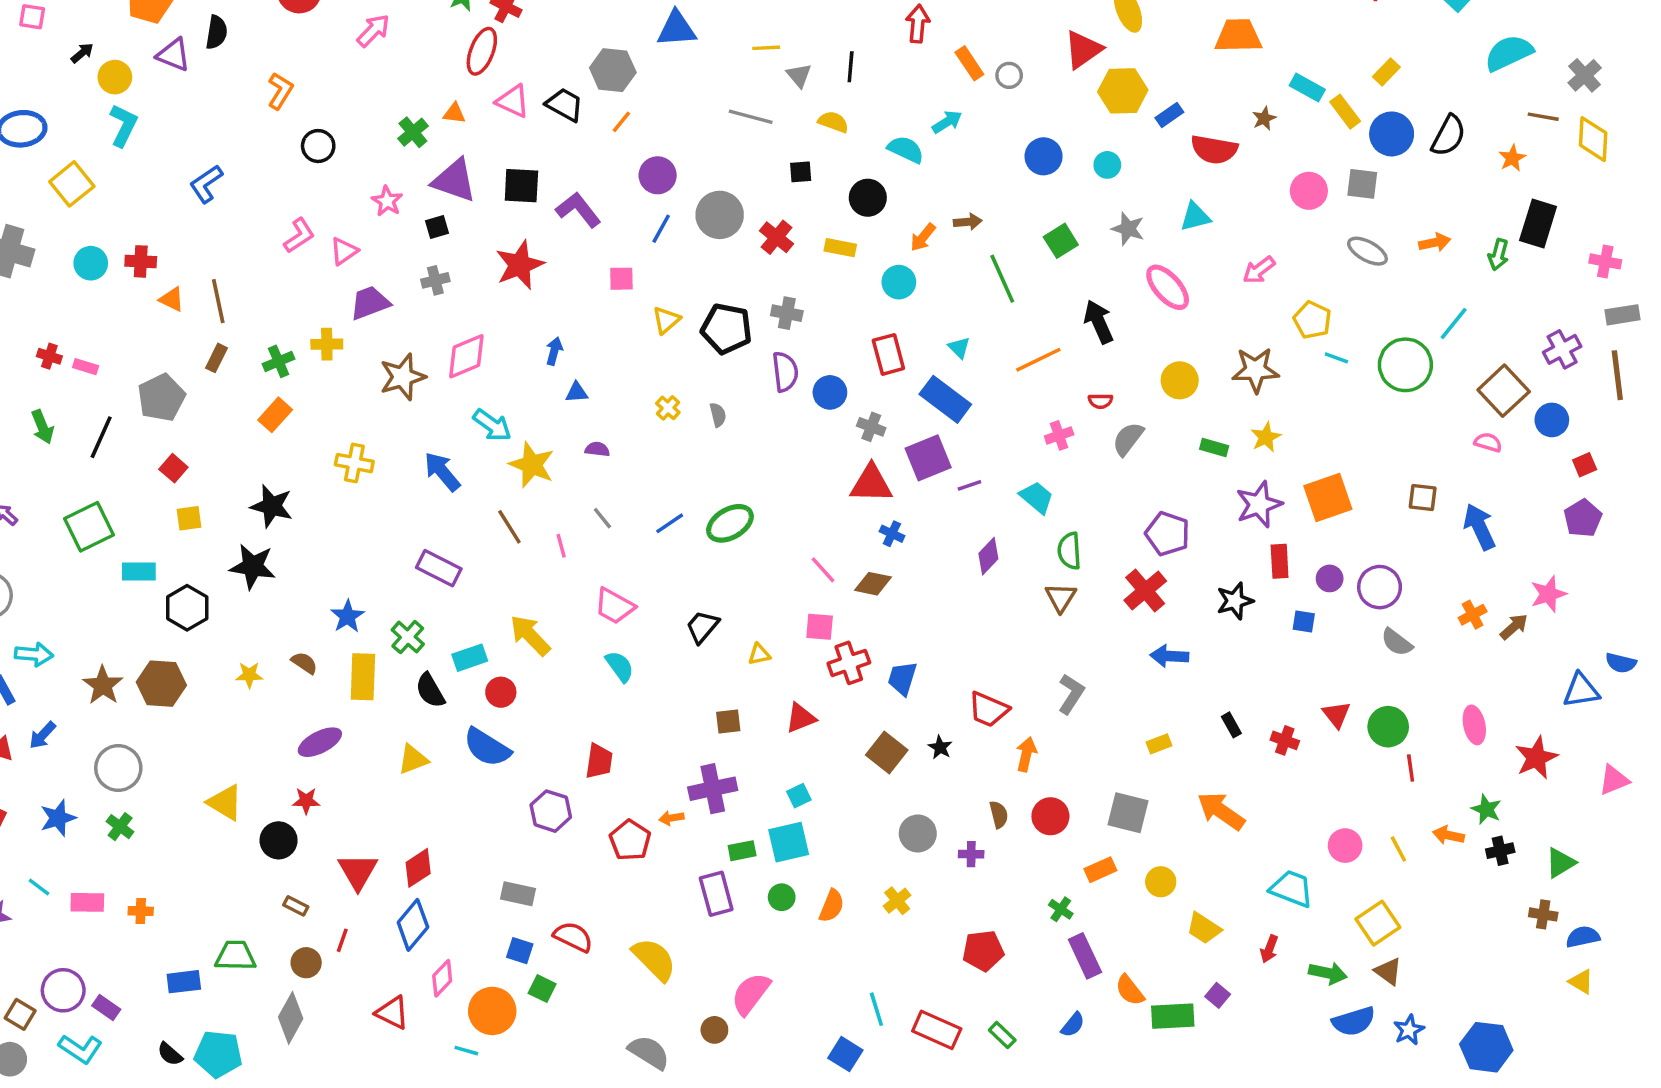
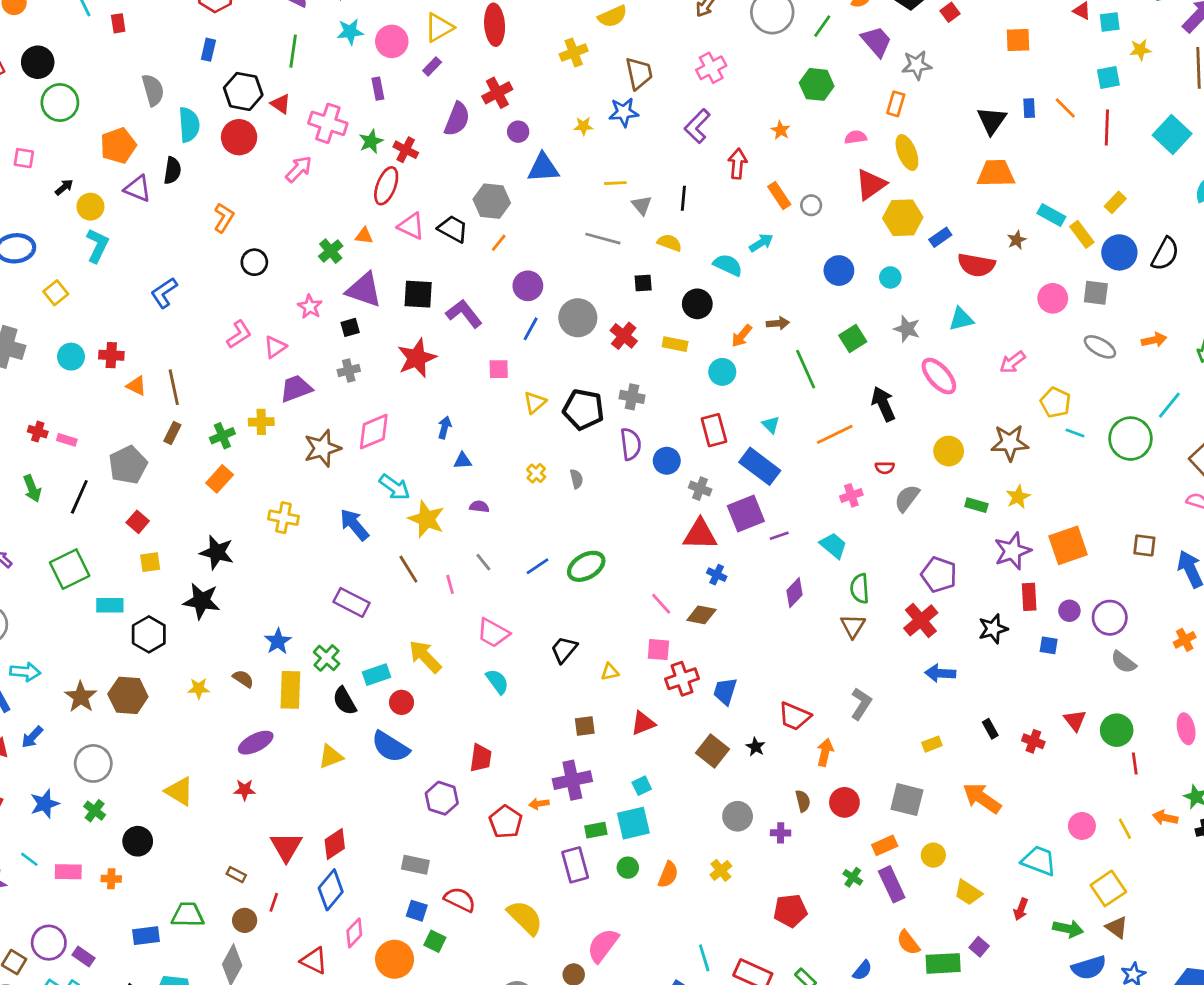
yellow square: (72, 184) -> (56, 293), size x0.7
black circle: (279, 840) -> (138, 841), moved
purple rectangle: (1085, 956) -> (892, 884), moved

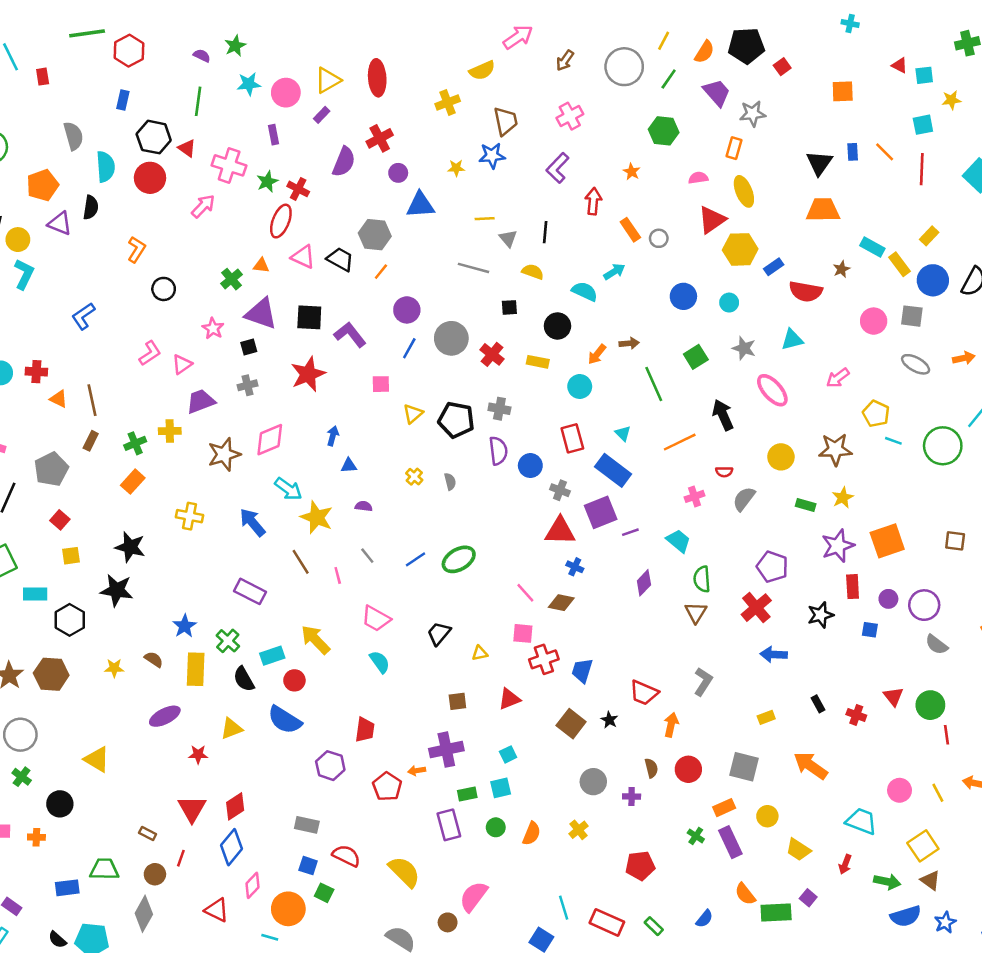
red star: (245, 790) -> (198, 754), moved
cyan square: (633, 823) -> (501, 788), size x0.7

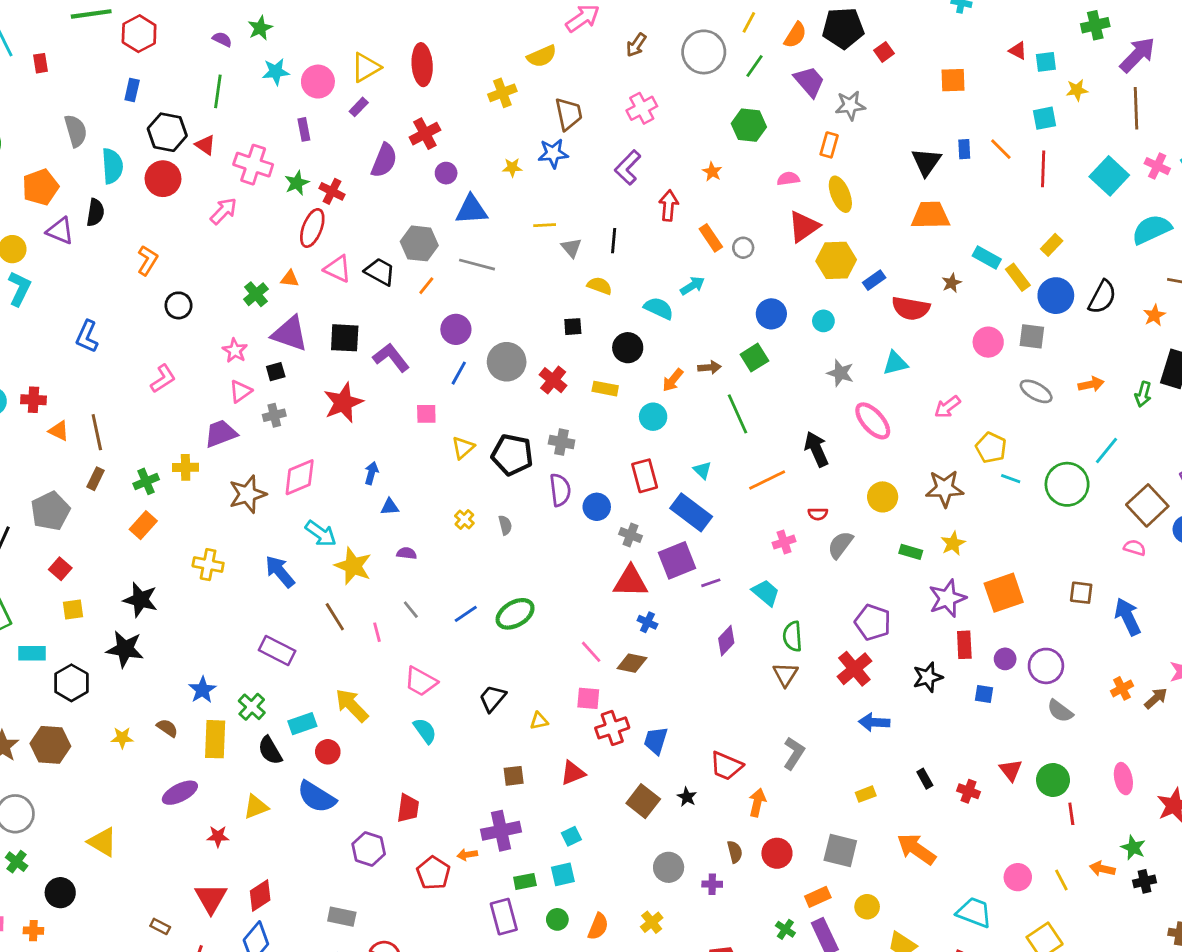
gray line: (474, 268) -> (477, 265), moved
blue L-shape: (83, 316) -> (87, 336), turned -32
green square: (696, 357) -> (754, 358), moved
pink triangle: (182, 364) -> (240, 391), moved

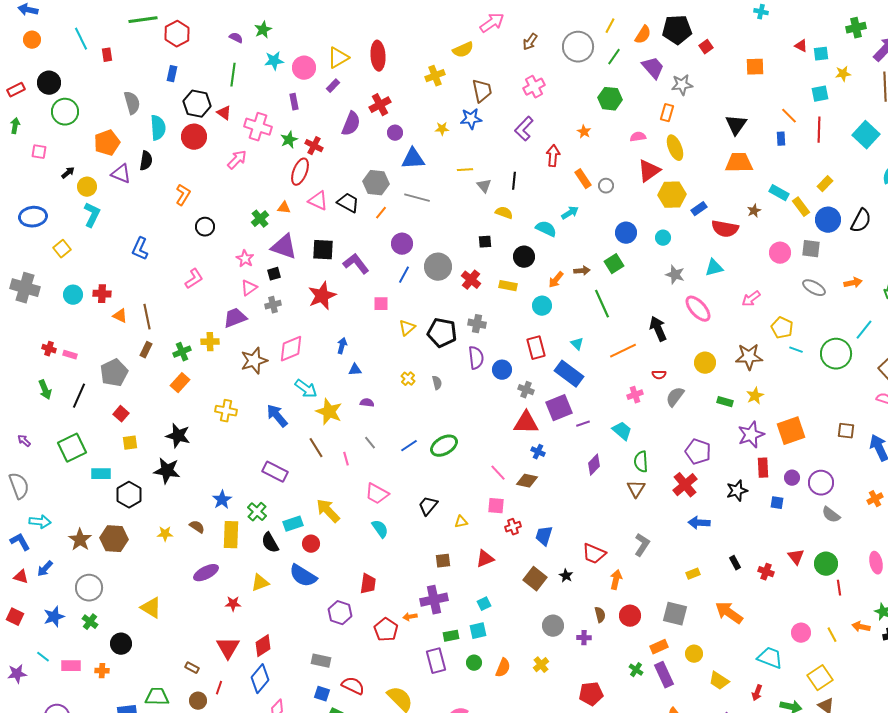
blue rectangle: (964, 149) -> (781, 139), moved
red cross: (612, 728) -> (513, 527), size x0.7

